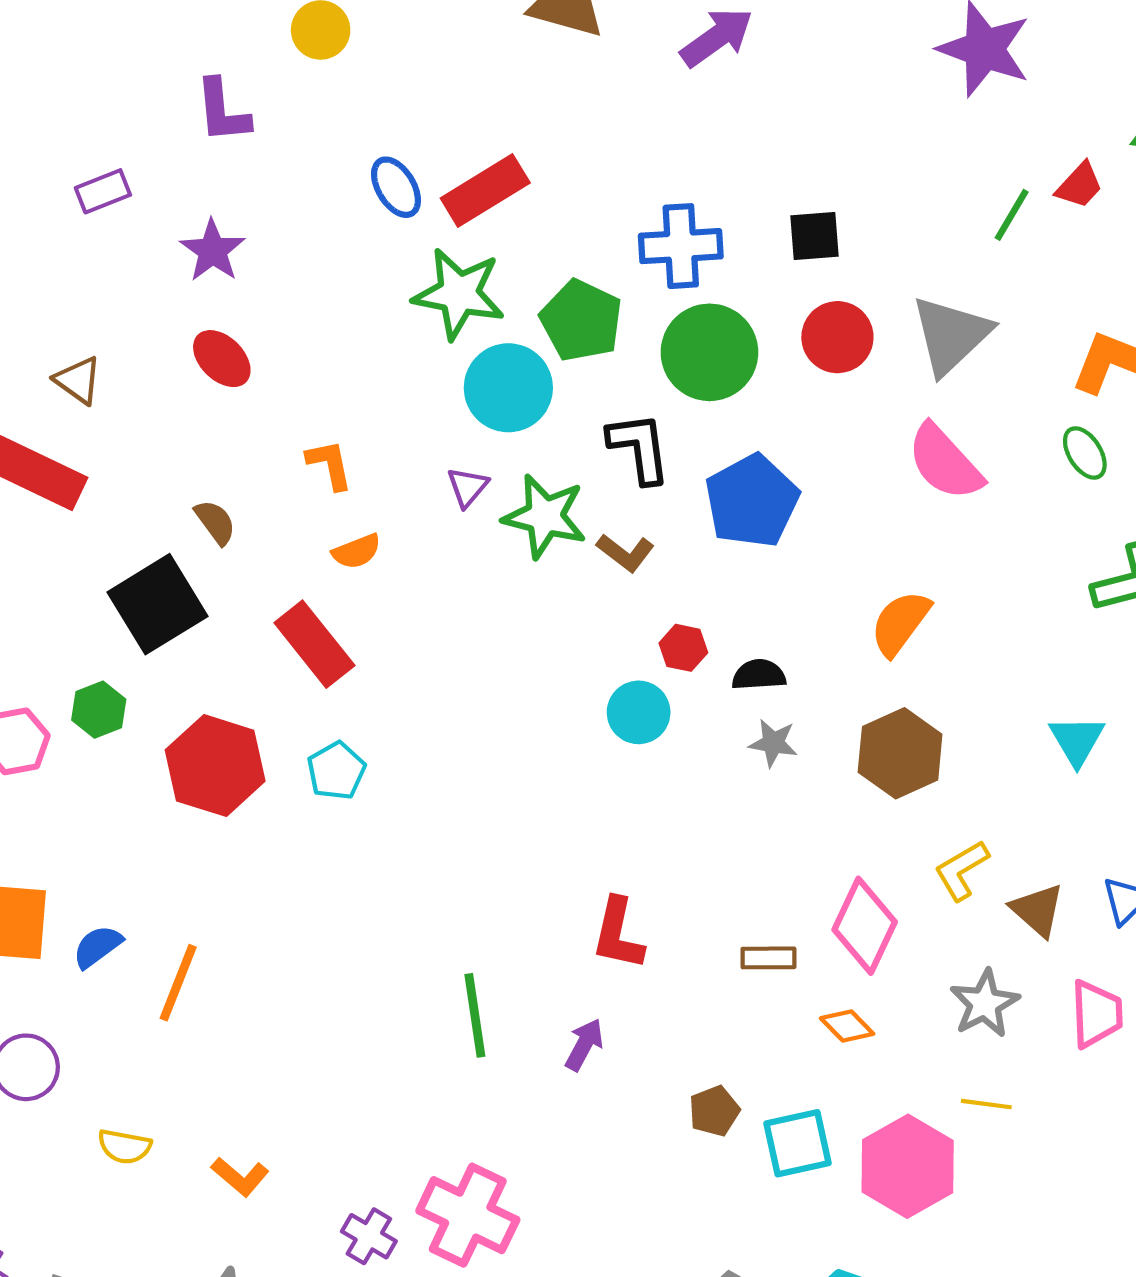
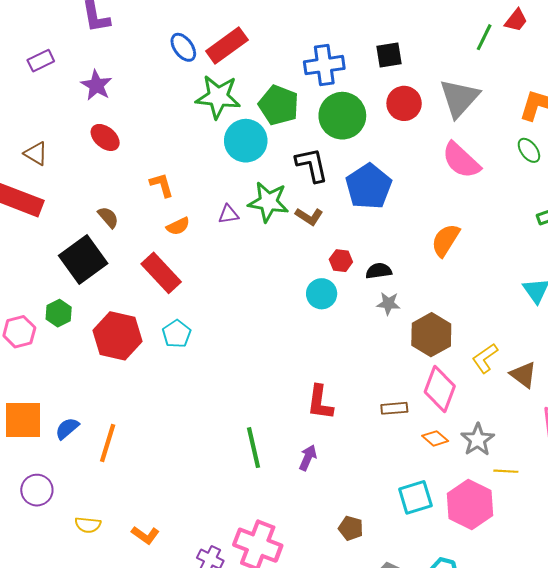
purple triangle: (468, 487) -> (228, 214), moved, turned 45
brown hexagon: (900, 753) -> (431, 335), moved
gray star: (985, 1003) -> (478, 440), moved
brown pentagon: (714, 1111) -> (351, 528), moved, turned -30

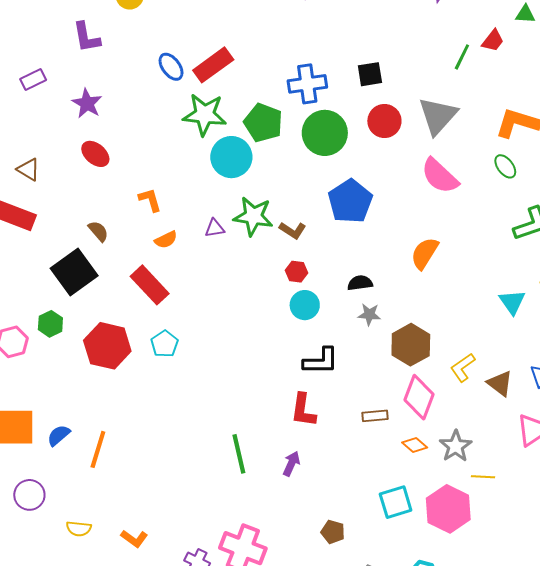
black L-shape: (312, 165) -> (321, 361), moved, turned 102
red hexagon: (341, 261) -> (296, 272), moved

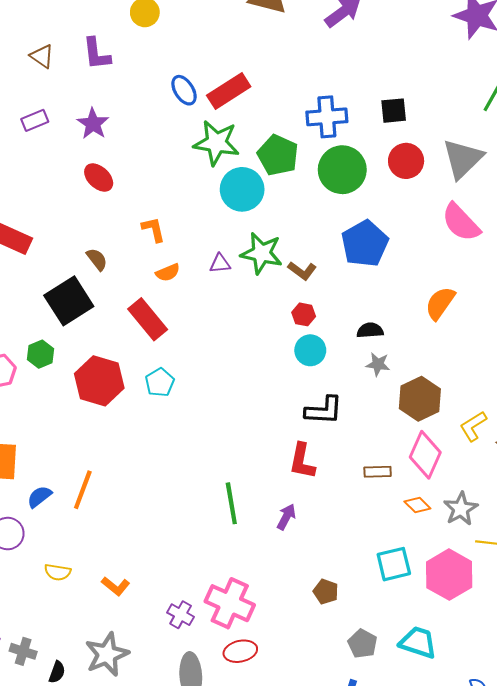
purple rectangle: (33, 80) -> (35, 120), moved
brown triangle: (28, 169) -> (42, 56), moved
blue semicircle: (59, 435) -> (39, 497), moved

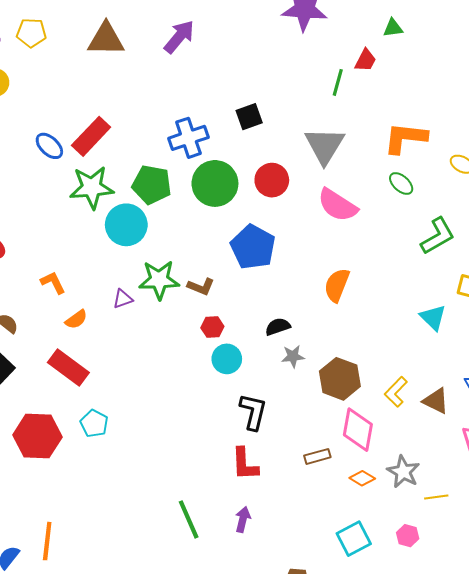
red circle: (406, 161) -> (272, 180), moved
black L-shape: (324, 410) -> (253, 412), turned -66
pink hexagon: (449, 575) -> (408, 536), size x0.5

